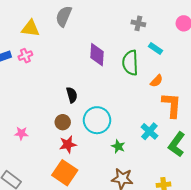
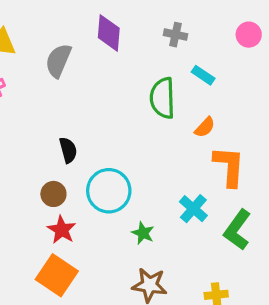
gray semicircle: (64, 16) -> (58, 61), moved
purple diamond: (97, 55) -> (109, 33), moved
red star: (68, 144) -> (62, 230), turned -30

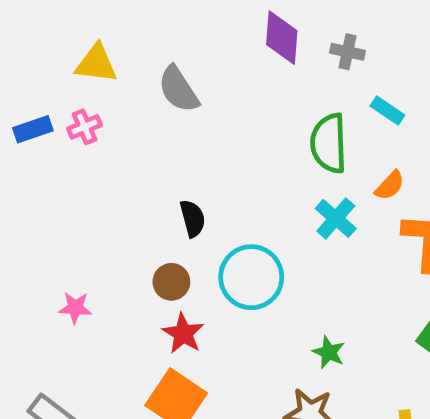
purple diamond: (109, 33) -> (282, 38), moved
gray semicircle: (58, 61) -> (178, 89), turned -56
cyan cross: (193, 209) -> (336, 218), moved
green star: (143, 233) -> (329, 352), moved

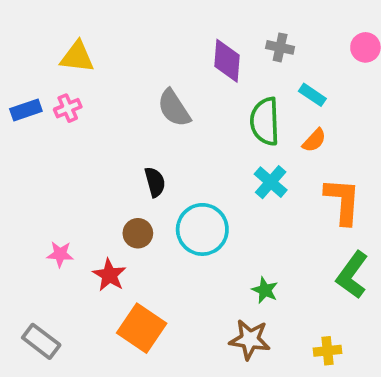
purple diamond: (282, 38) -> (227, 61), moved
gray semicircle: (178, 89) -> (174, 108), moved
orange semicircle: (390, 186) -> (314, 140), moved
red star: (183, 333) -> (109, 275), moved

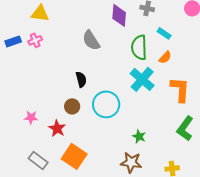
cyan cross: (271, 182) -> (142, 79), size x1.4
gray rectangle: (41, 341) -> (38, 160), moved

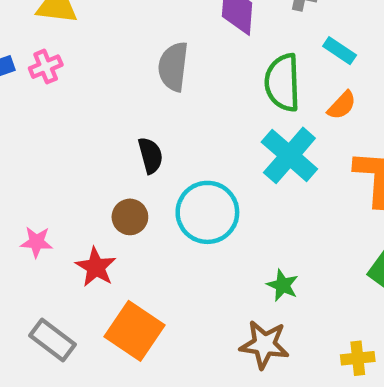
gray semicircle: (91, 40) -> (173, 67), turned 40

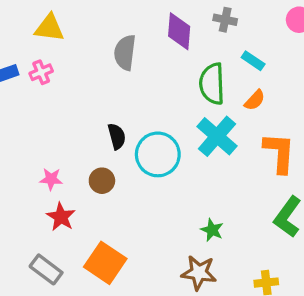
gray semicircle: (173, 67) -> (125, 53), moved
cyan circle: (207, 212) -> (158, 154), moved
pink star: (37, 242) -> (51, 179), moved
red star: (96, 267) -> (61, 217), moved

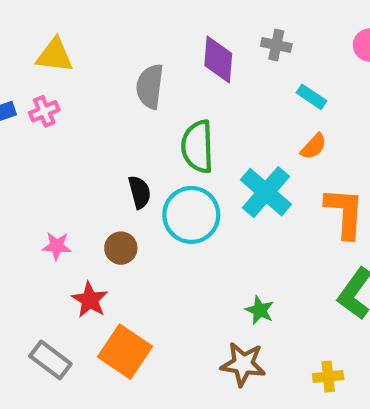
green semicircle: (212, 84) -> (198, 147), moved
red star: (61, 217) -> (90, 300), moved

